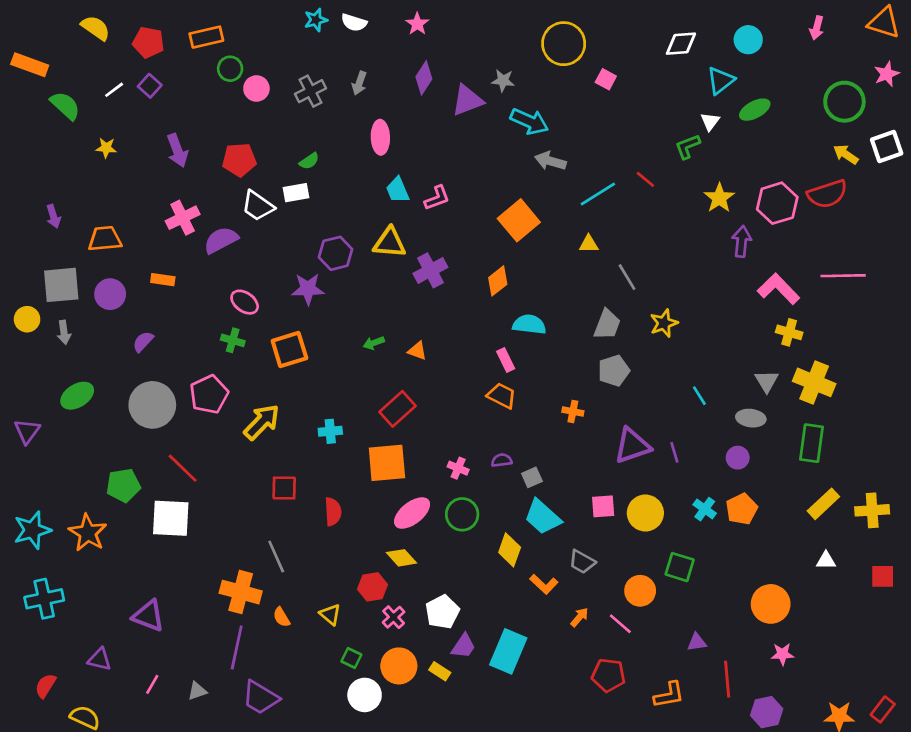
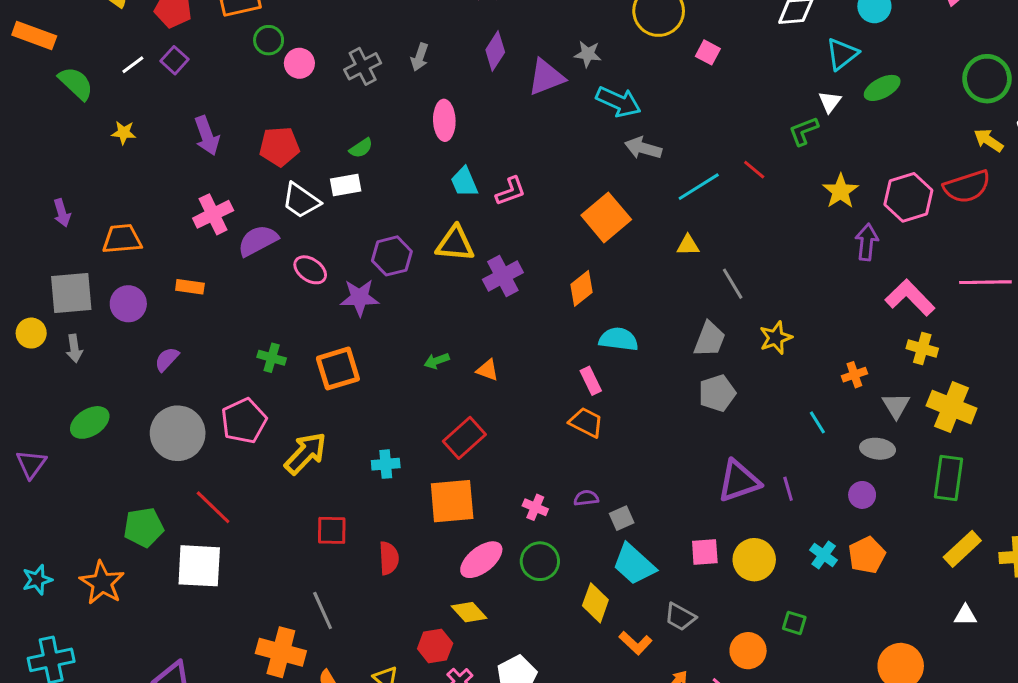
pink ellipse: (245, 302) -> (310, 270), moved
orange cross: (573, 411) -> (854, 375), moved, turned -30
cyan star: (32, 530) -> (37, 580), size x0.7
green square: (680, 567) -> (794, 623), size x0.7

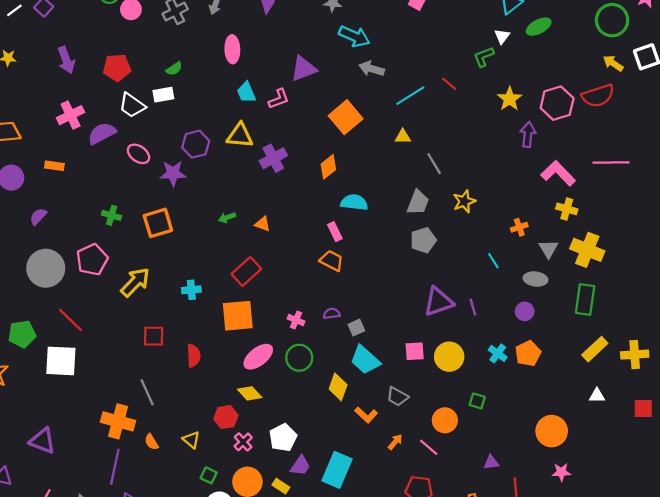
purple triangle: (546, 77) -> (304, 69), moved

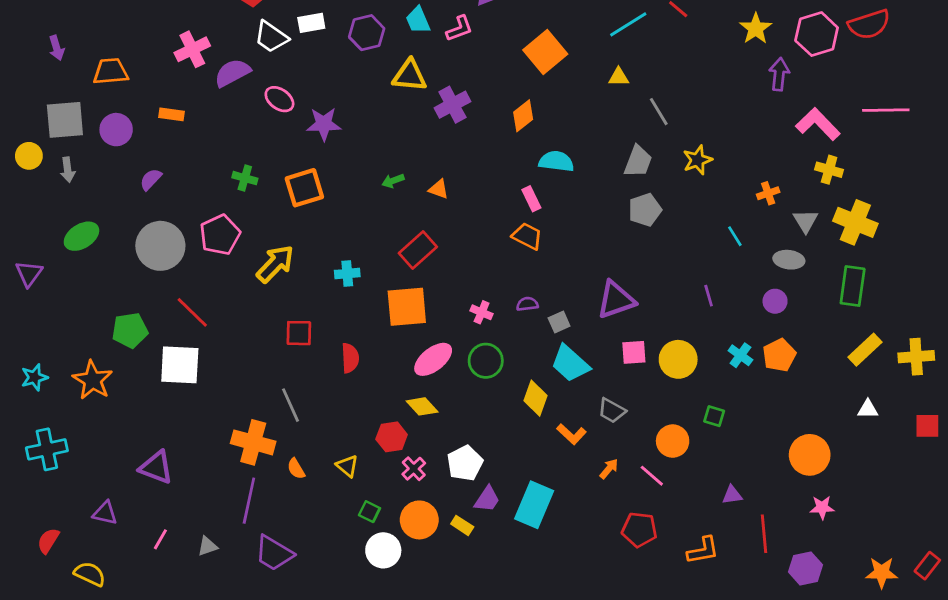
purple hexagon: (196, 144) -> (367, 33), moved
purple triangle: (438, 302) -> (616, 300), moved

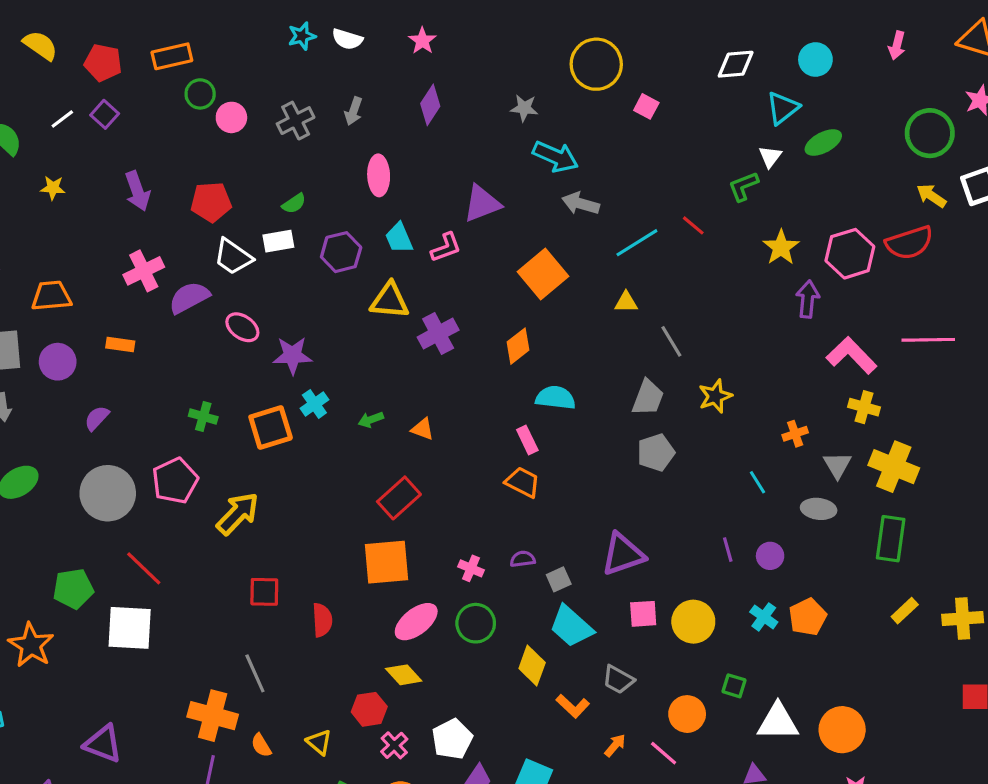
cyan cross: (347, 274) -> (314, 404), moved, turned -30
purple circle: (775, 301) -> (770, 556), moved
yellow rectangle: (865, 350) -> (905, 611), size x0.7
white triangle: (868, 409) -> (778, 722), moved, size x1.8

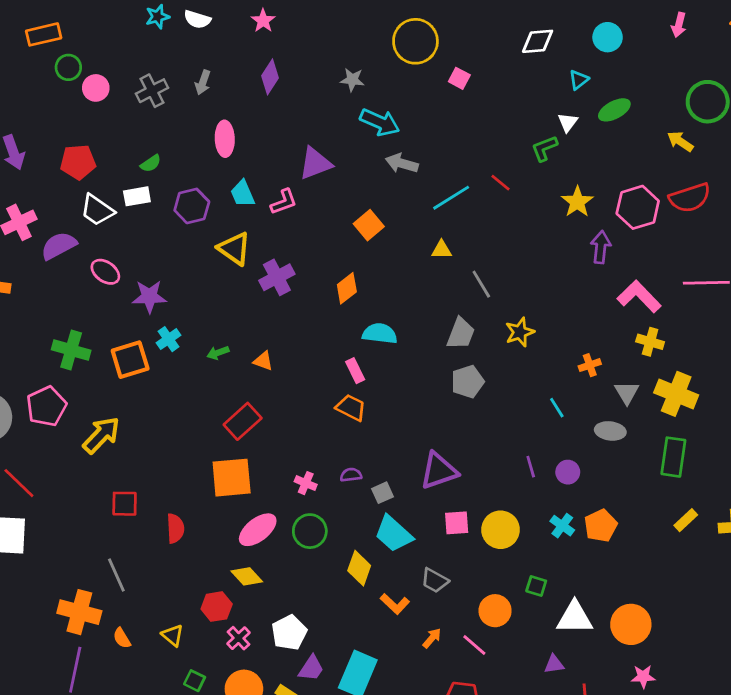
cyan triangle: (783, 108) -> (579, 80), size x0.7
yellow arrow: (931, 196) -> (680, 141), moved
orange square: (543, 274) -> (369, 225), size x0.7
yellow triangle: (390, 301) -> (234, 248), turned 30
green cross: (203, 417) -> (71, 350), size x1.5

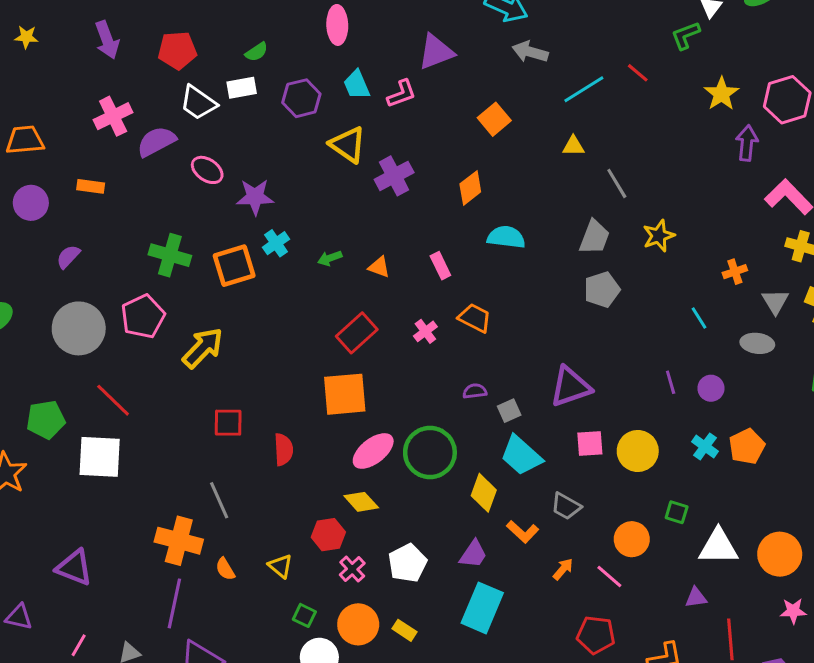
pink rectangle: (355, 371) -> (440, 266), moved
pink cross: (306, 483) -> (425, 331), moved, turned 30
green circle: (310, 531) -> (430, 452), size x1.4
purple trapezoid: (311, 668) -> (473, 554), moved

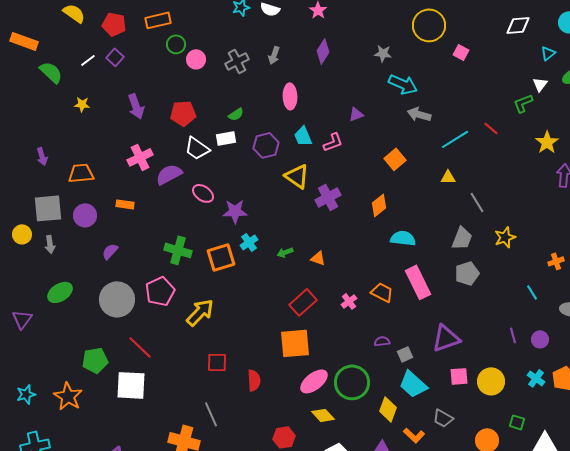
purple triangle: (436, 52) -> (356, 114), size x0.6
pink rectangle: (440, 266) -> (418, 282), moved, size x1.8
yellow diamond: (361, 502) -> (323, 415), moved

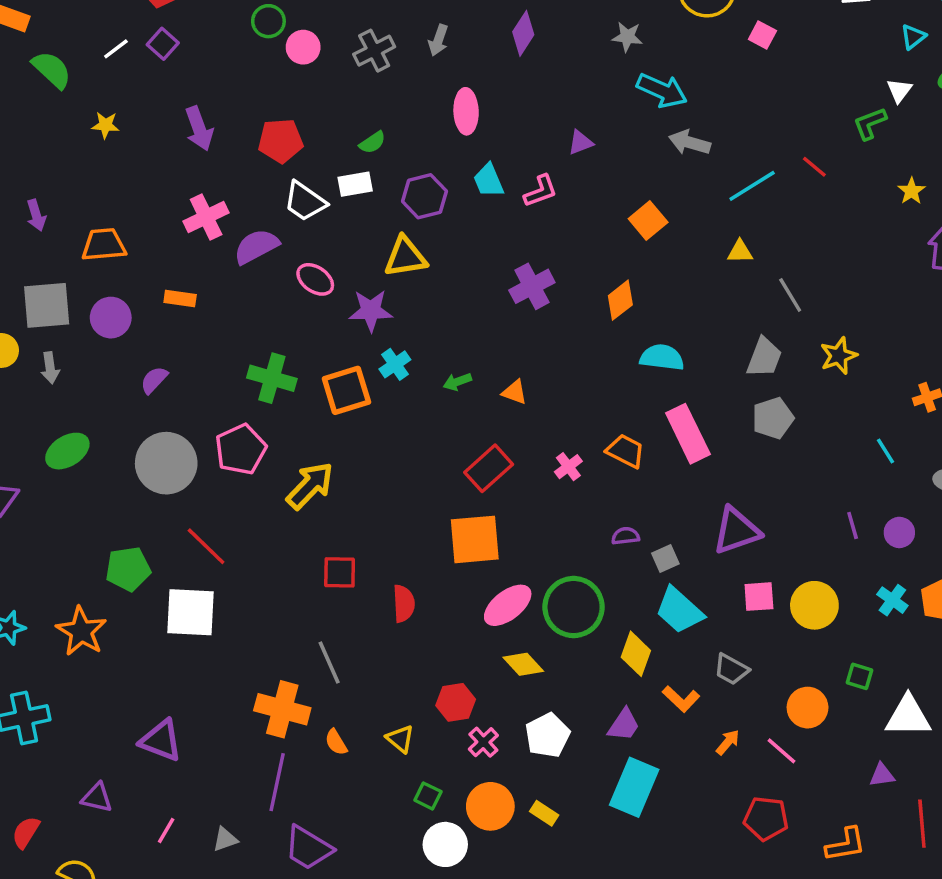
yellow star: (547, 142) -> (912, 191), size x0.7
yellow triangle: (297, 176) -> (405, 257), moved, turned -44

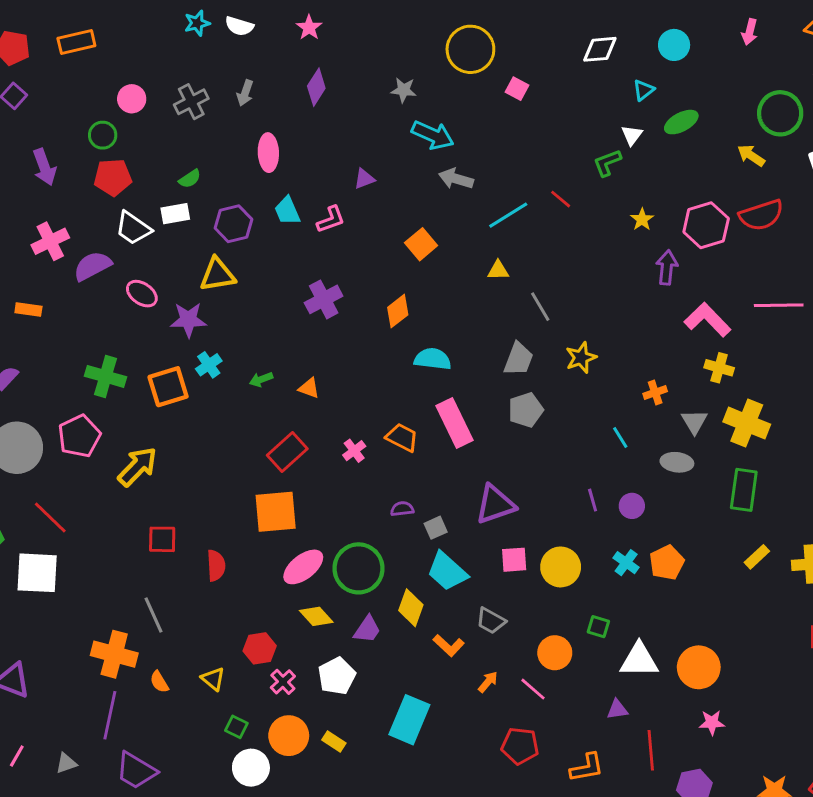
green circle: (268, 21) -> (103, 135), moved
purple trapezoid: (624, 725) -> (367, 629), moved

